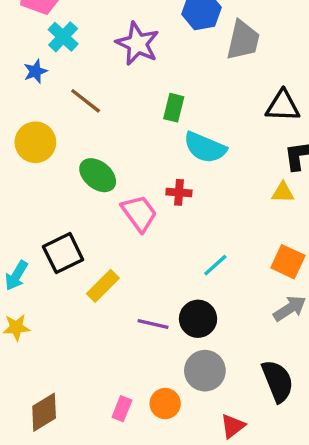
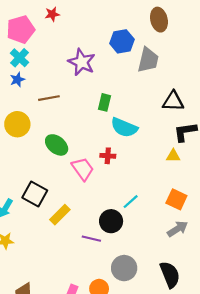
cyan cross: (63, 37) -> (20, 58), moved
brown line: (86, 101) -> (49, 98), turned -48
black square: (63, 253) -> (35, 194), turned -35
black circle: (198, 319) -> (111, 221), moved

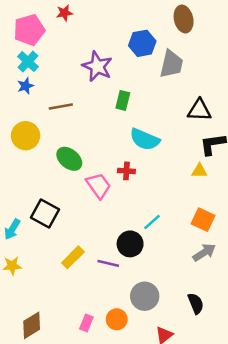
green rectangle: (105, 102) -> (123, 100), moved
yellow rectangle: (60, 215) -> (73, 257), moved
black semicircle: (170, 275) -> (196, 303), size x0.7

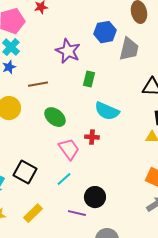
green ellipse: (69, 159) -> (55, 117), moved
cyan line: (152, 222) -> (64, 179), moved
yellow rectangle: (73, 257) -> (33, 213), moved

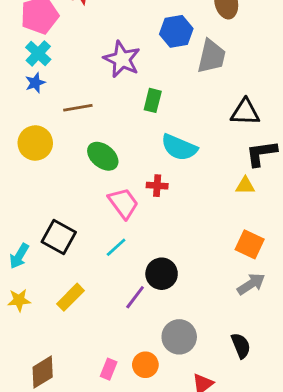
purple line: (77, 213) -> (135, 297), turned -66

